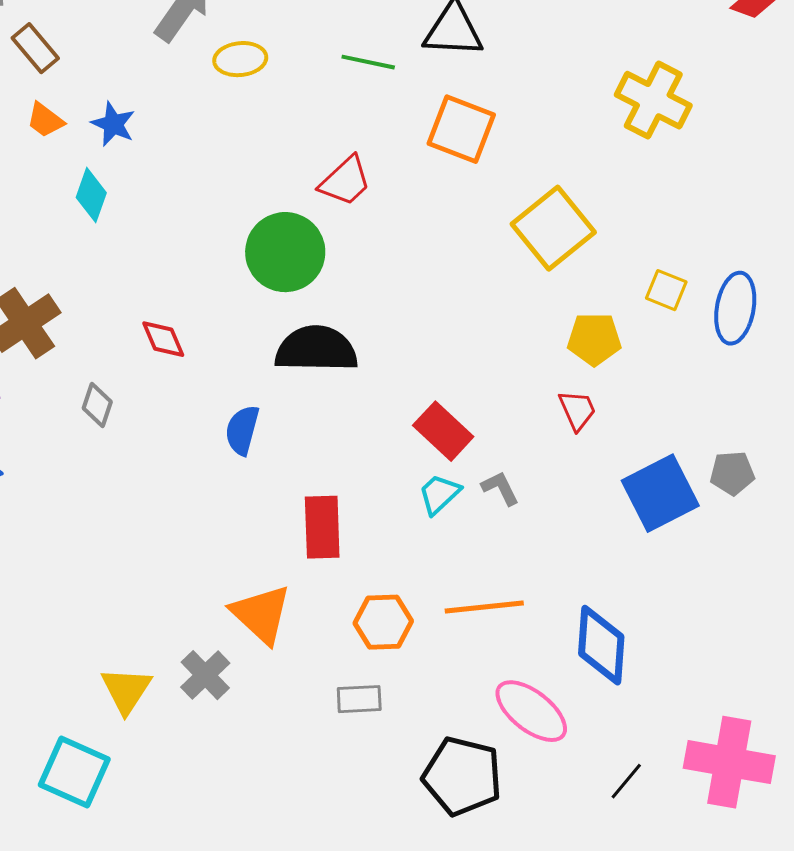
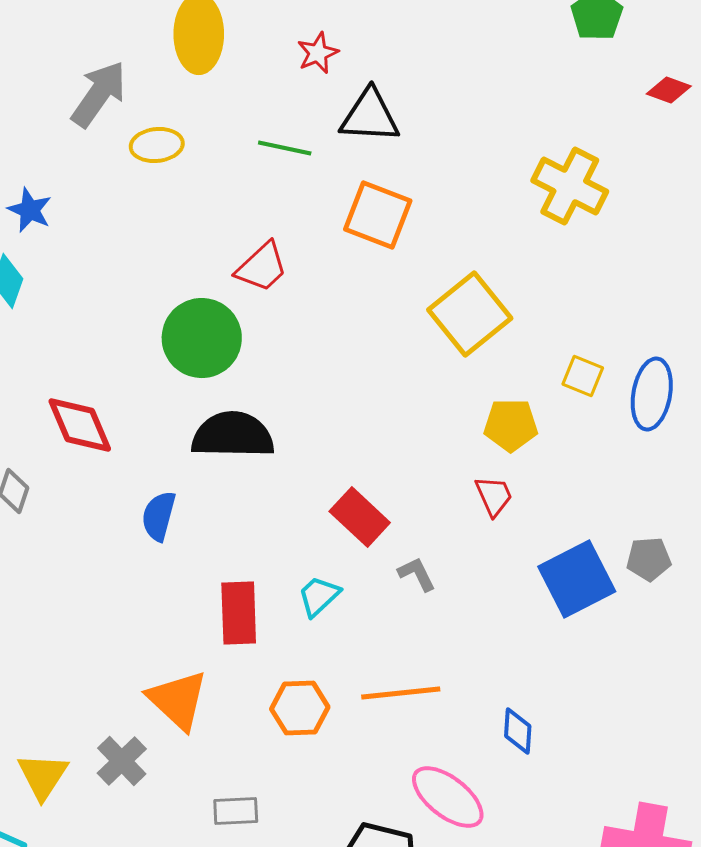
red diamond: (163, 339) -> (80, 425), size x1.5
cyan trapezoid: (439, 494) -> (319, 596), moved
blue diamond: (601, 645) -> (518, 731), size x0.6
gray rectangle: (359, 699) -> (236, 811), moved

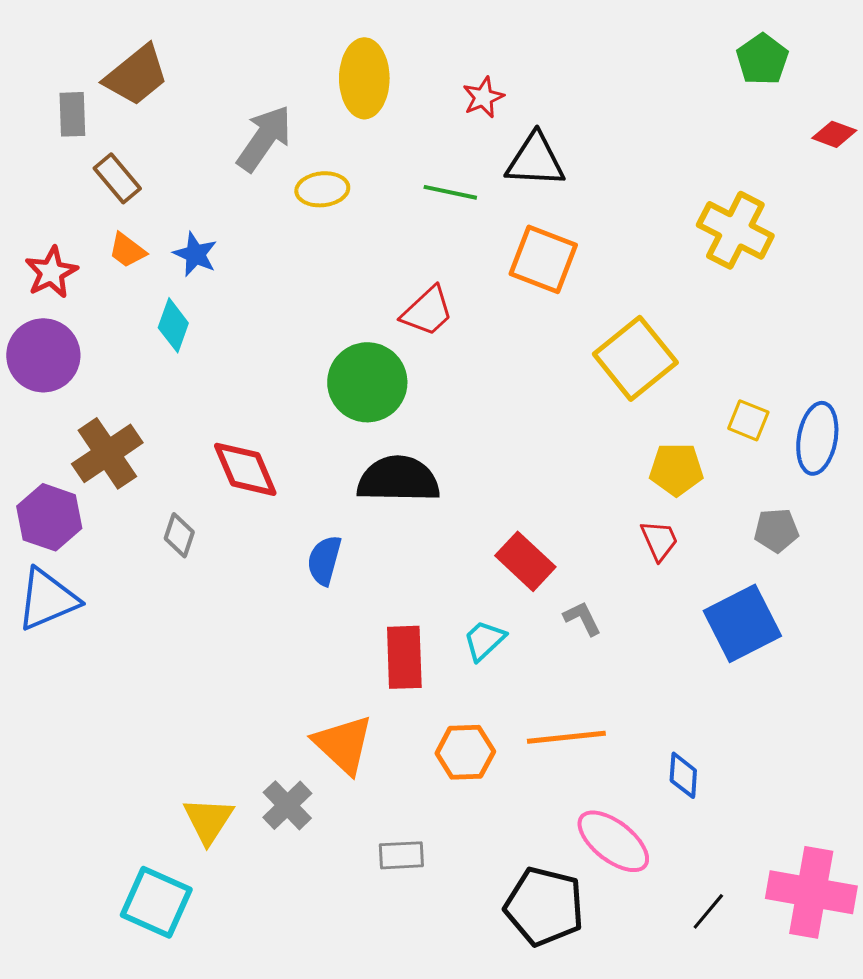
gray pentagon: (649, 559) -> (776, 530), moved

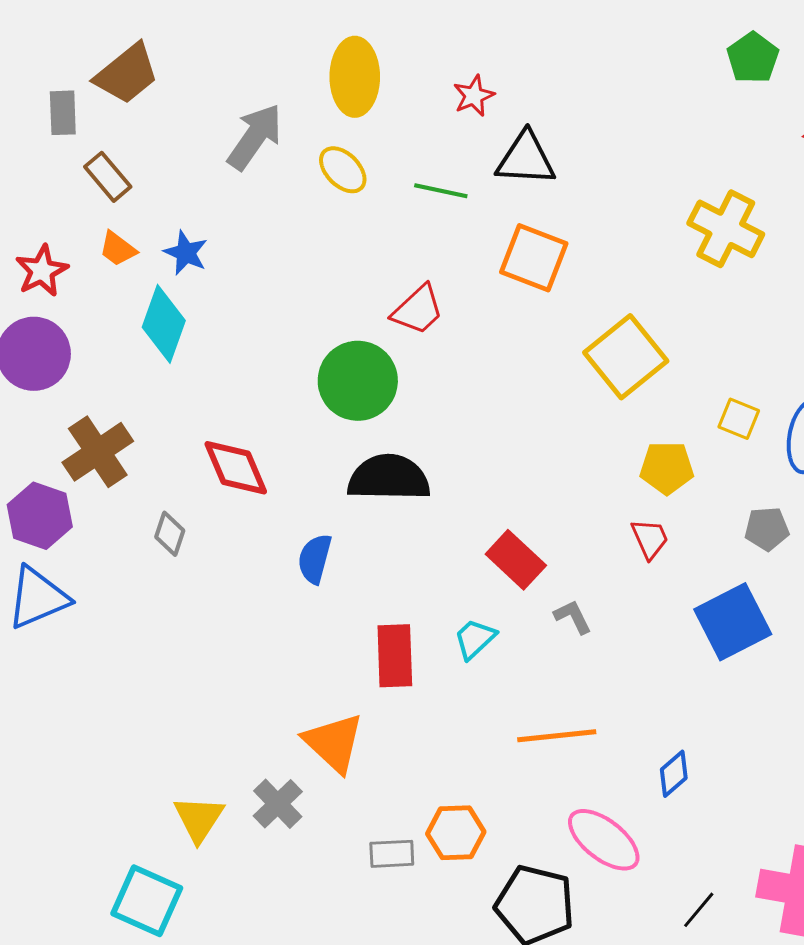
yellow ellipse: (322, 189) -> (343, 170), moved, turned 51
cyan diamond: (173, 325) -> (164, 324), size x1.4
orange hexagon: (465, 752) -> (456, 833), moved
blue diamond: (683, 775) -> (674, 774), turned 45

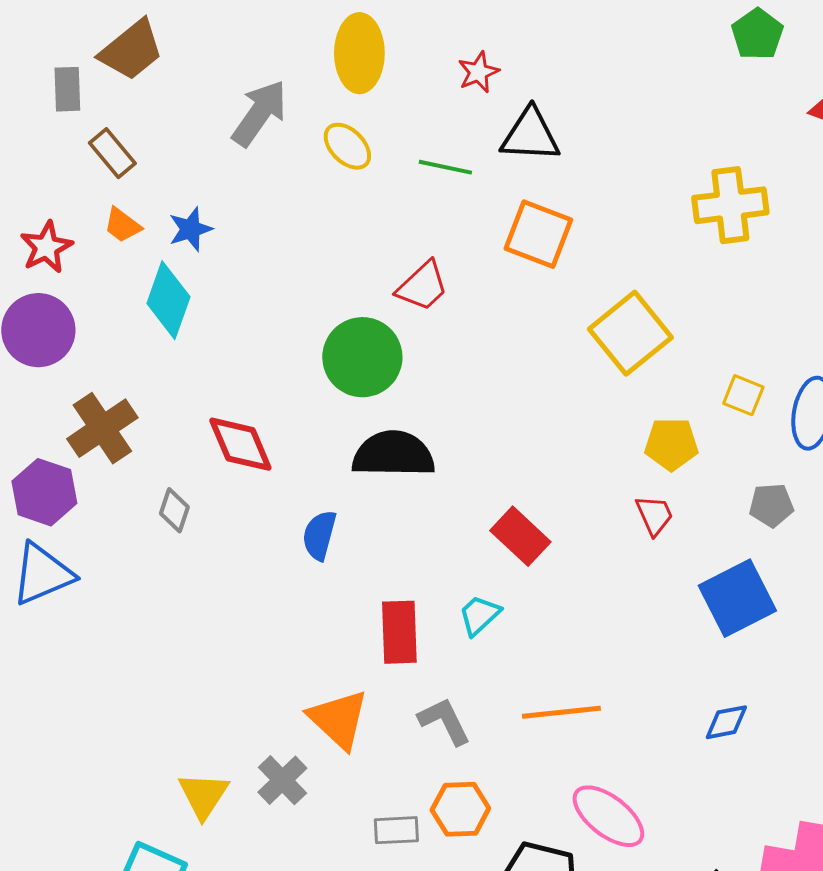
yellow cross: (726, 229) -> (730, 205), turned -34
blue star: (186, 253) -> (190, 229), turned 30
gray L-shape: (573, 617) -> (444, 721), moved, size x1.4
blue diamond: (674, 774) -> (726, 722), moved, turned 30

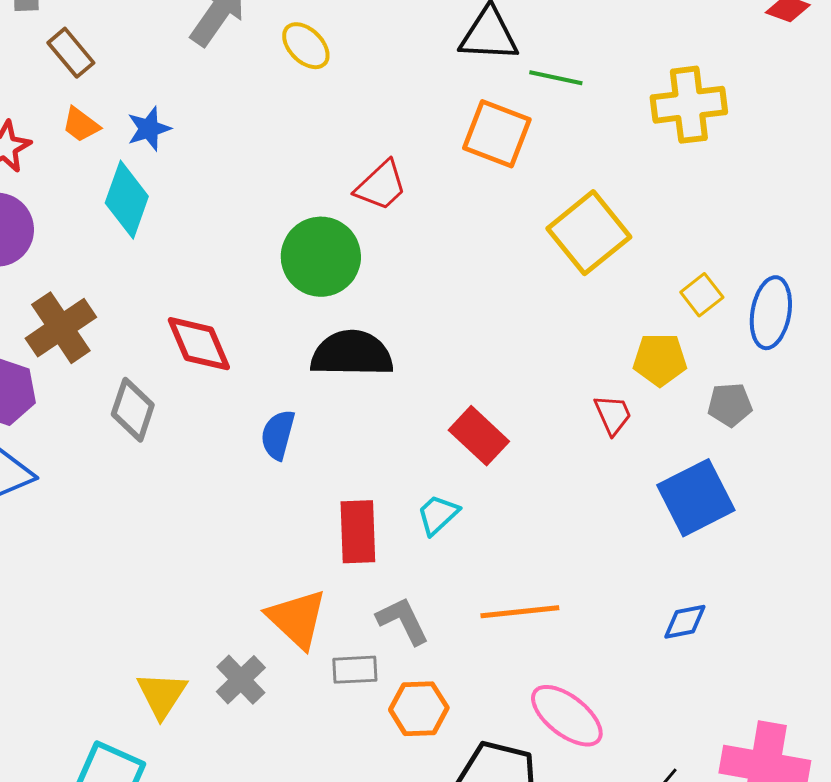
green line: (445, 167) -> (556, 78), moved
yellow square: (743, 395) -> (702, 295), turned 30
yellow pentagon: (671, 444) -> (660, 360), moved
gray diamond: (174, 510) -> (133, 410), size x1.4
gray rectangle: (396, 830) -> (355, 670), moved

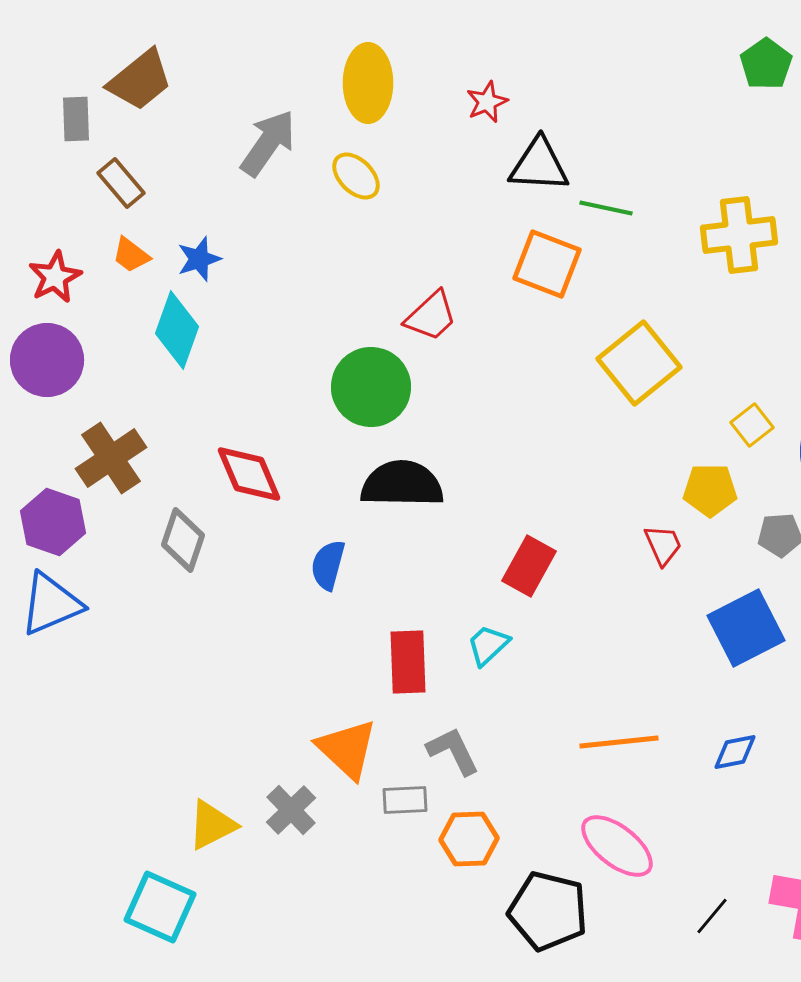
red rectangle: (479, 436) -> (529, 566), turned 76
orange line: (520, 612) -> (619, 742), moved
yellow triangle: (162, 695) -> (212, 825), turned 30

